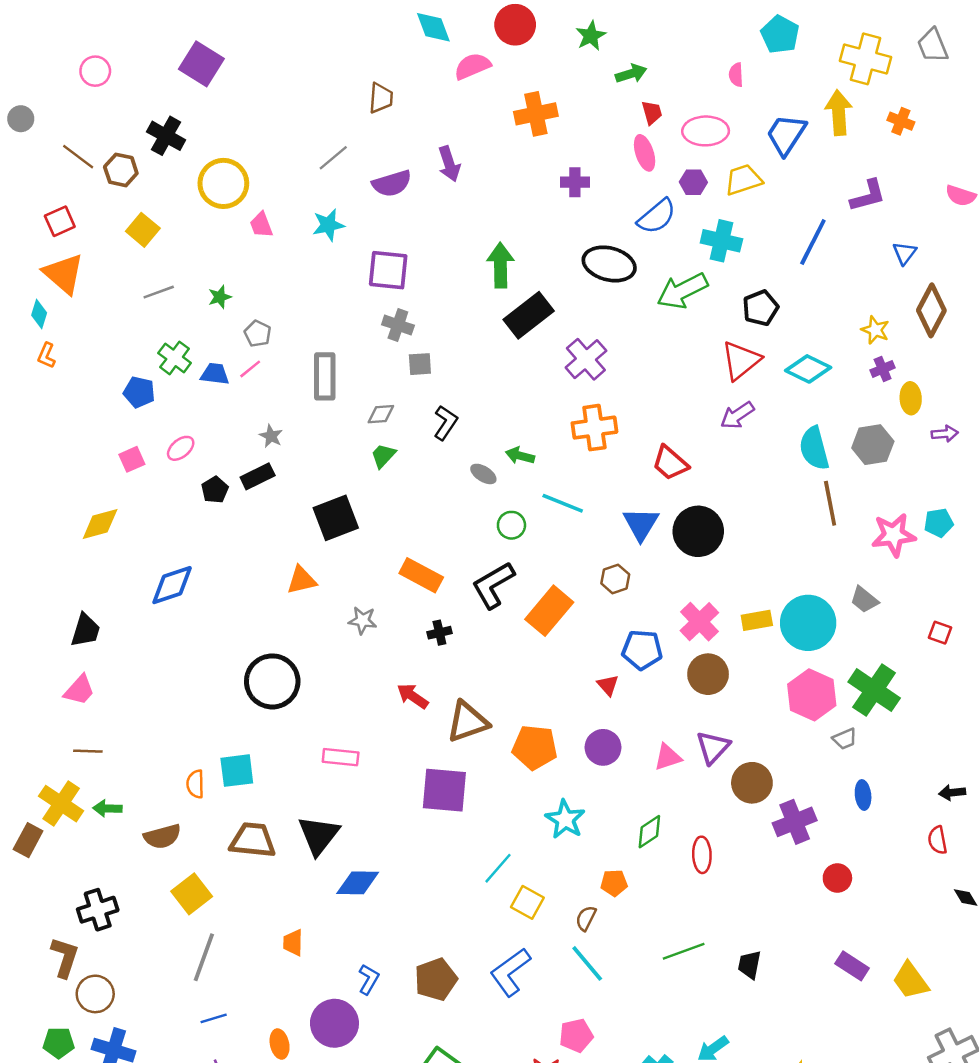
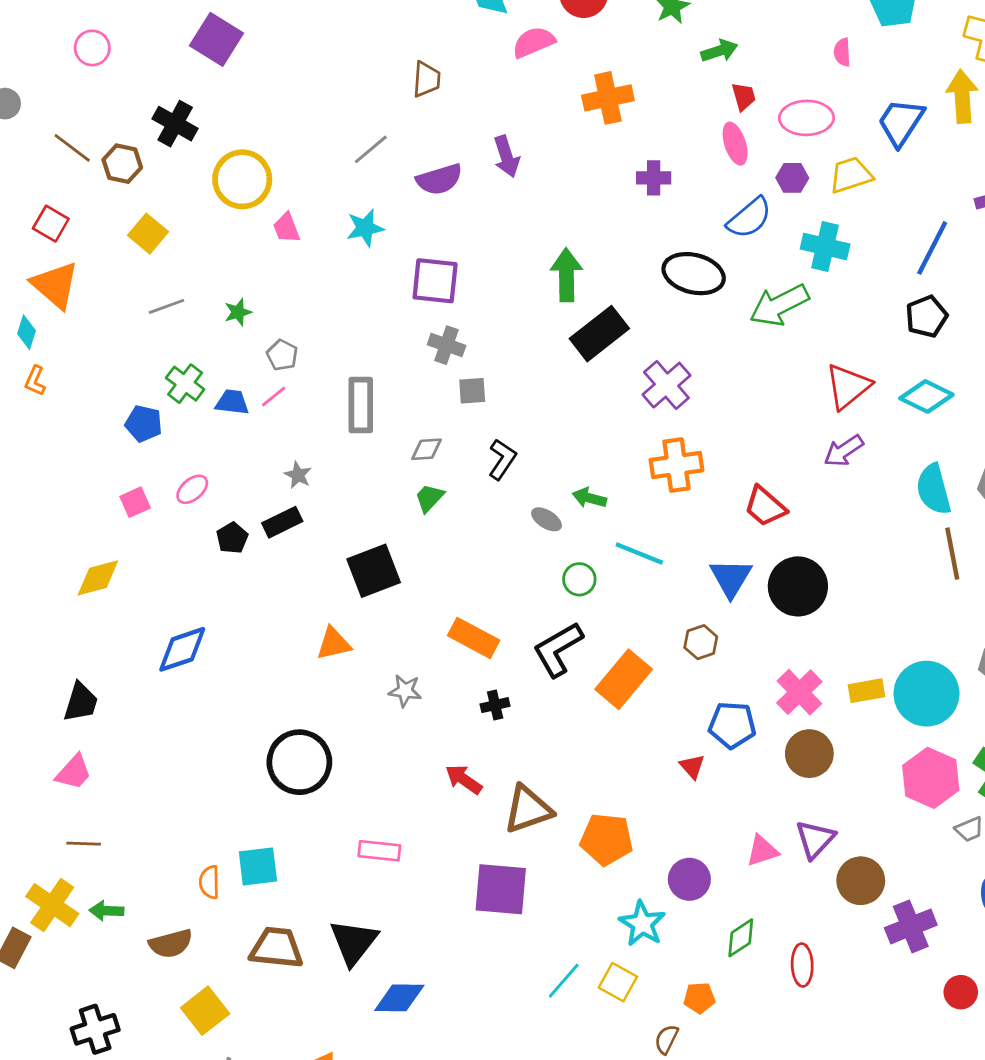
red square: (60, 221) -> (51, 224), turned -36
black pentagon: (760, 308) -> (926, 316), moved
purple circle: (603, 747) -> (689, 879), moved
yellow square: (527, 902) -> (618, 982), moved

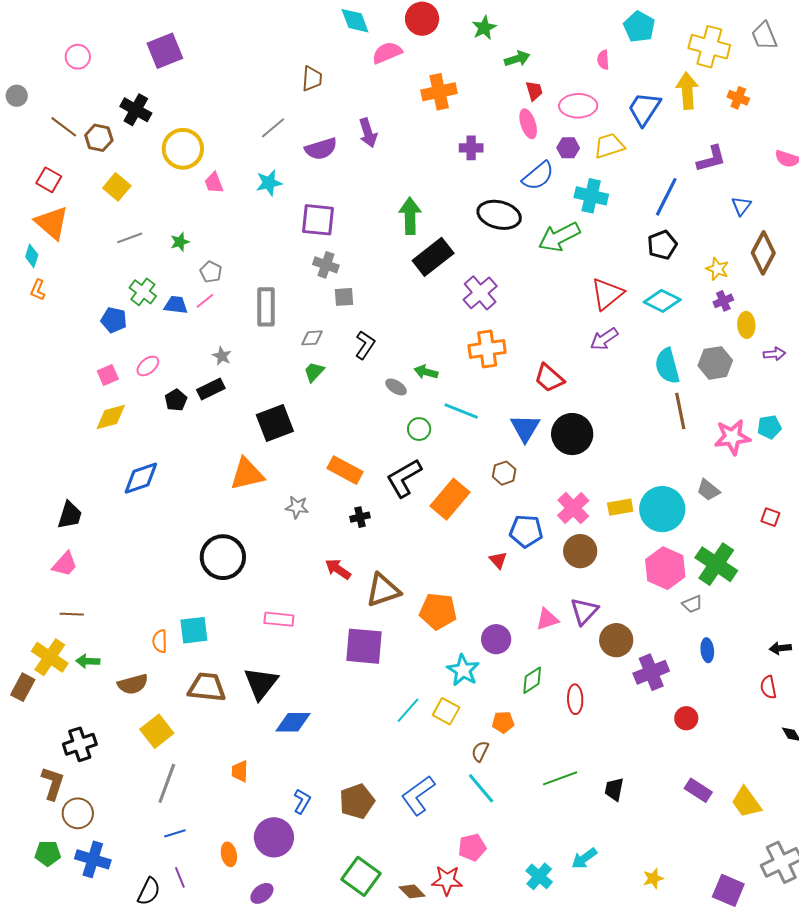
purple square: (217, 39) -> (165, 51), turned 36
yellow diamond: (98, 578) -> (111, 417), moved
orange triangle: (334, 644) -> (247, 474), size x1.4

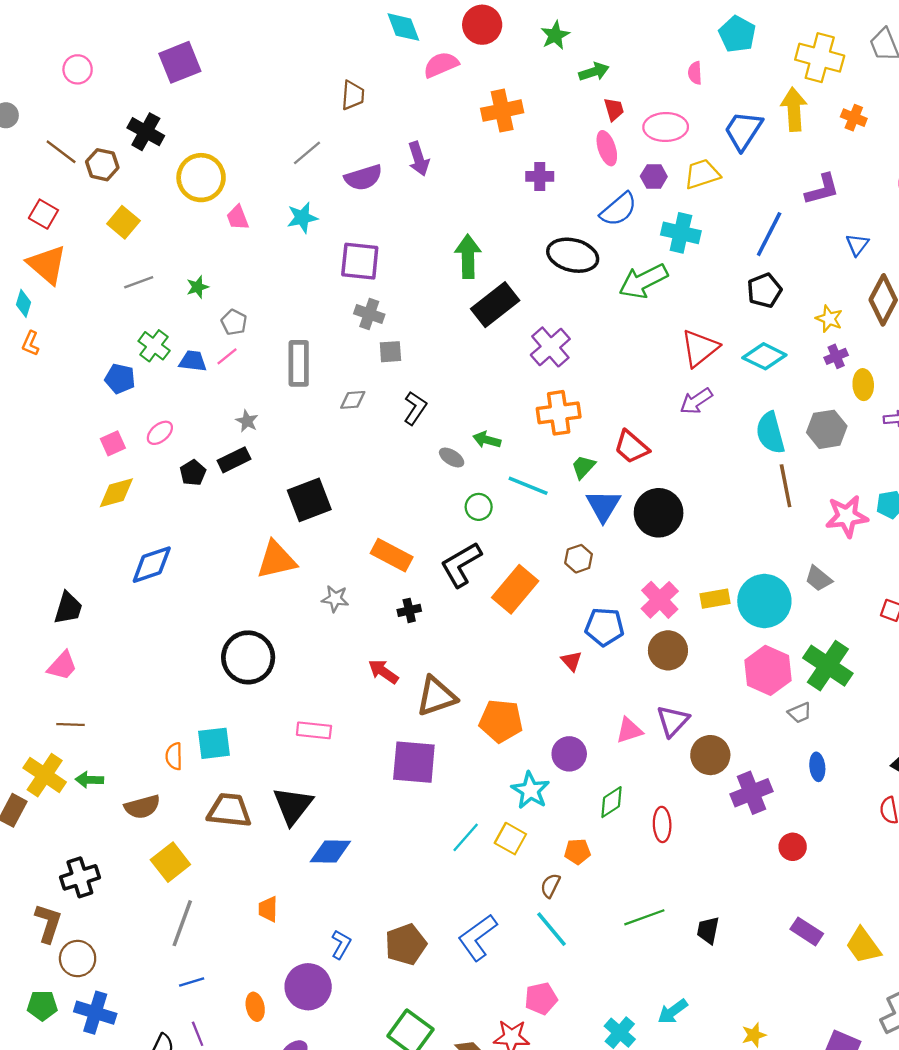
green trapezoid: (314, 372) -> (583, 467), moved

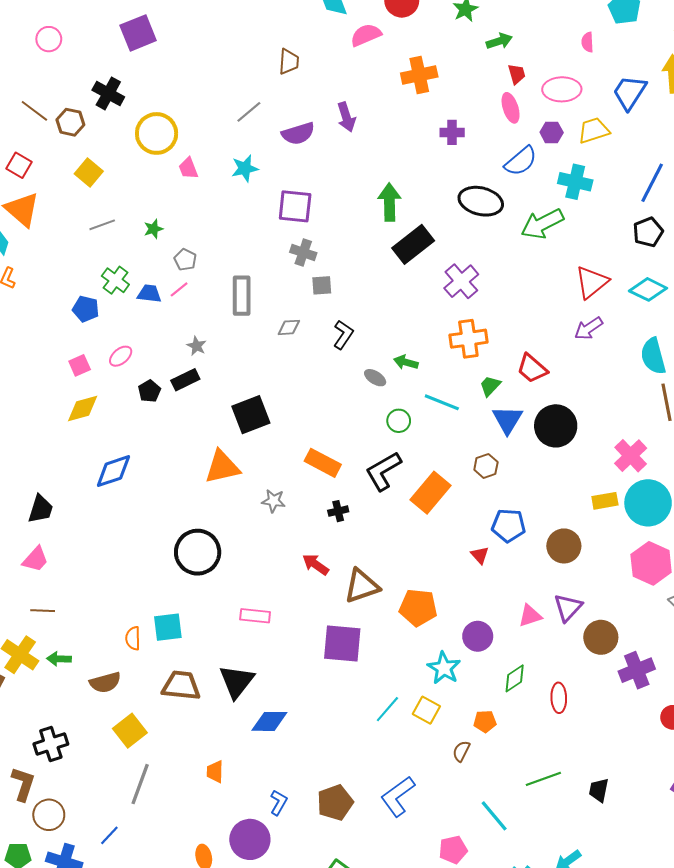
pink cross: (660, 600) -> (631, 456), moved
cyan line: (552, 929) -> (494, 816), moved
blue line: (192, 982) -> (109, 835), moved, turned -30

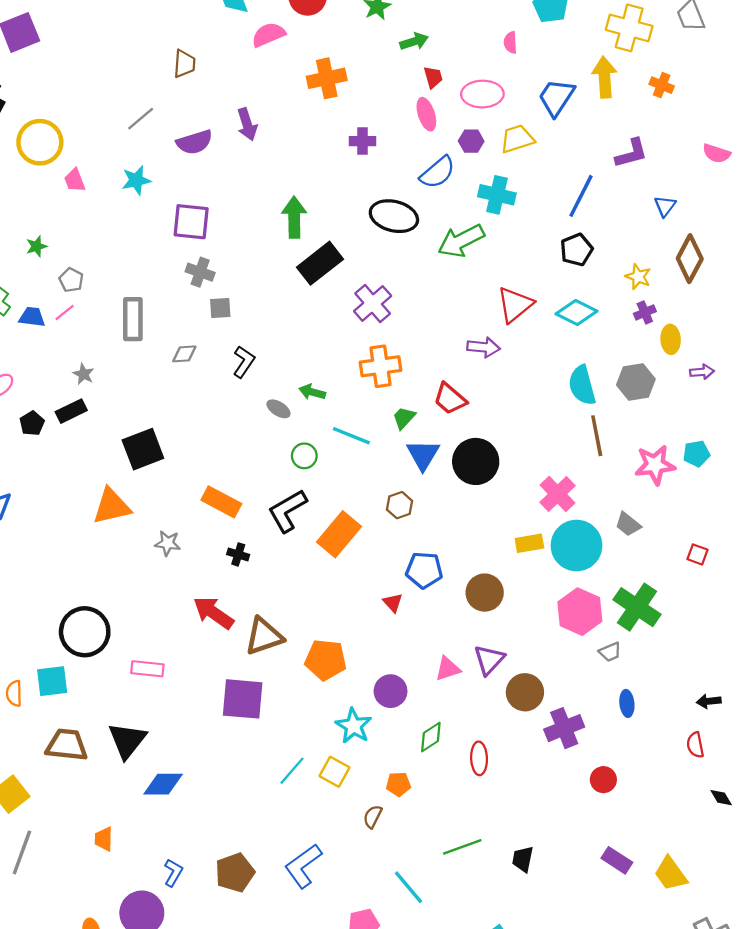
purple arrow: (589, 328) -> (484, 347), moved, turned -140
black cross: (338, 511) -> (238, 554), turned 30
black circle: (198, 552) -> (85, 632), moved
red arrow: (316, 564) -> (214, 613), size x1.4

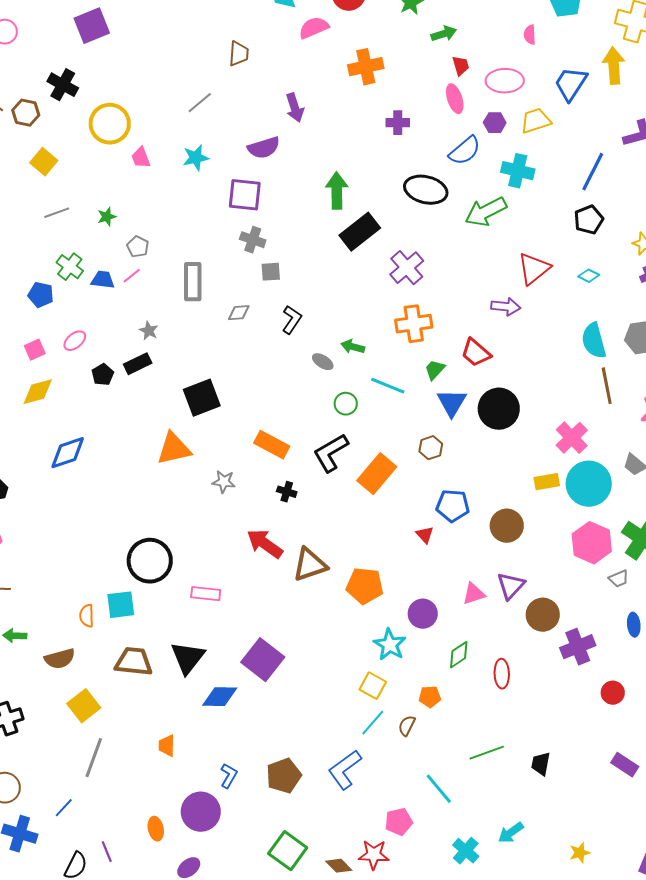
purple semicircle: (194, 142) -> (264, 148), moved
cyan diamond: (576, 312) -> (589, 276), size x0.6
purple square: (243, 699) -> (263, 660), moved, turned 33
cyan line: (292, 771) -> (373, 723), moved

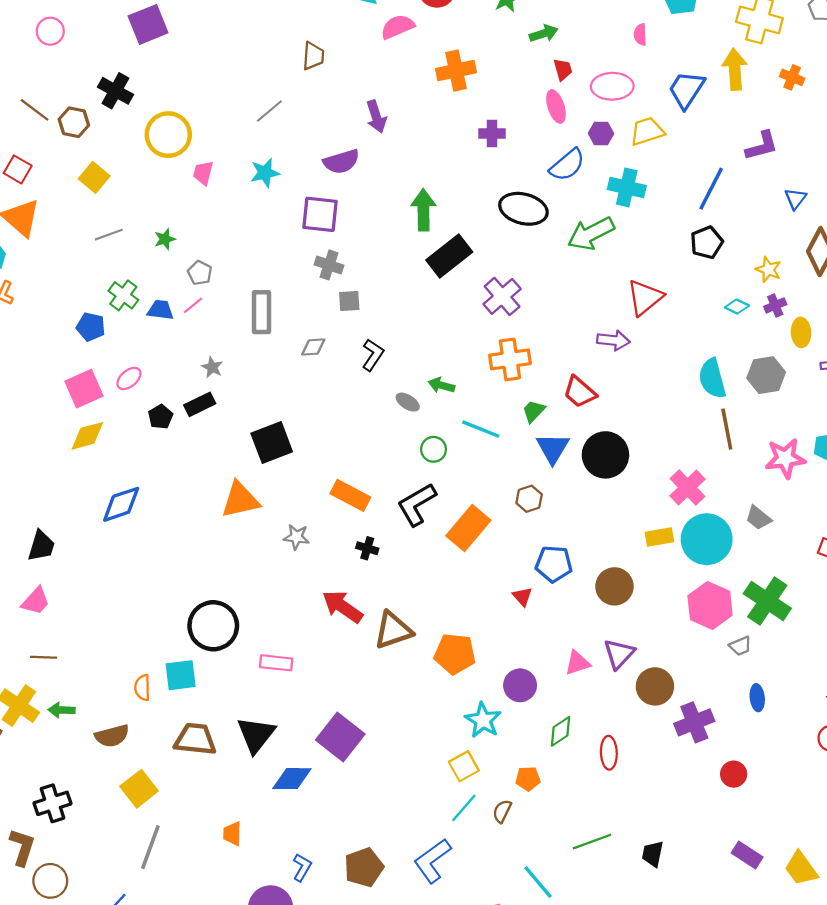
pink trapezoid: (141, 158) -> (203, 173), turned 35
cyan diamond: (589, 276) -> (737, 307), moved
pink square: (35, 350) -> (84, 389), size x1.6
yellow square: (373, 686) -> (464, 766), turned 32

